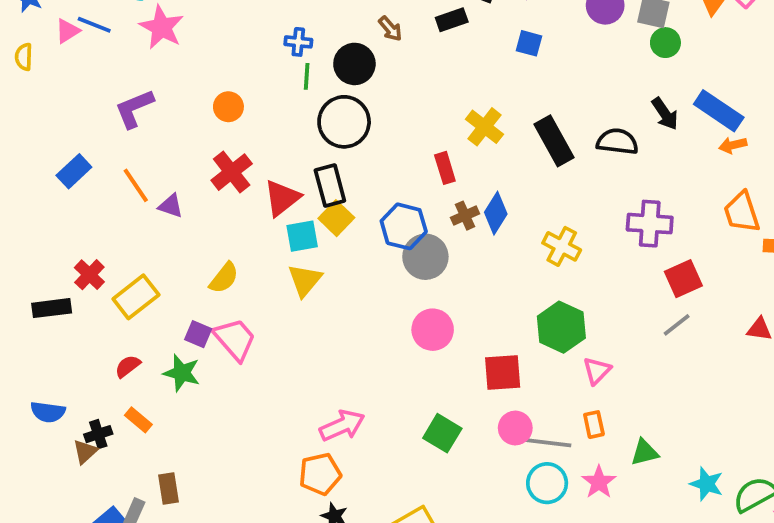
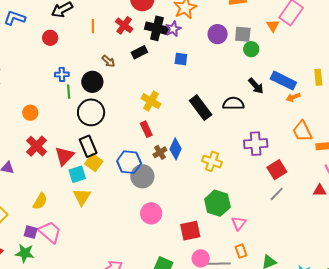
yellow cross: (484, 127) -> (151, 101), moved

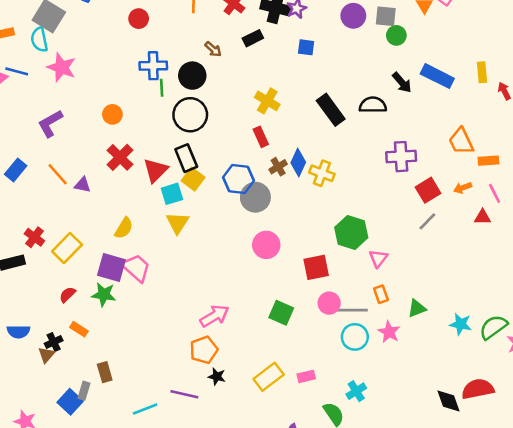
blue cross: (62, 74) -> (153, 66), size x1.5
orange arrow: (293, 97) -> (463, 188), moved
yellow cross: (212, 161) -> (322, 173), moved
purple square: (31, 232) -> (111, 267), size x1.6

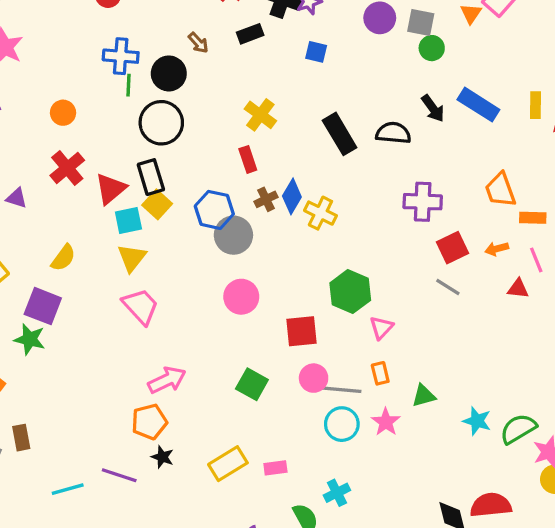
gray line: (427, 221) -> (448, 287), turned 72
pink trapezoid: (136, 268) -> (141, 306), moved

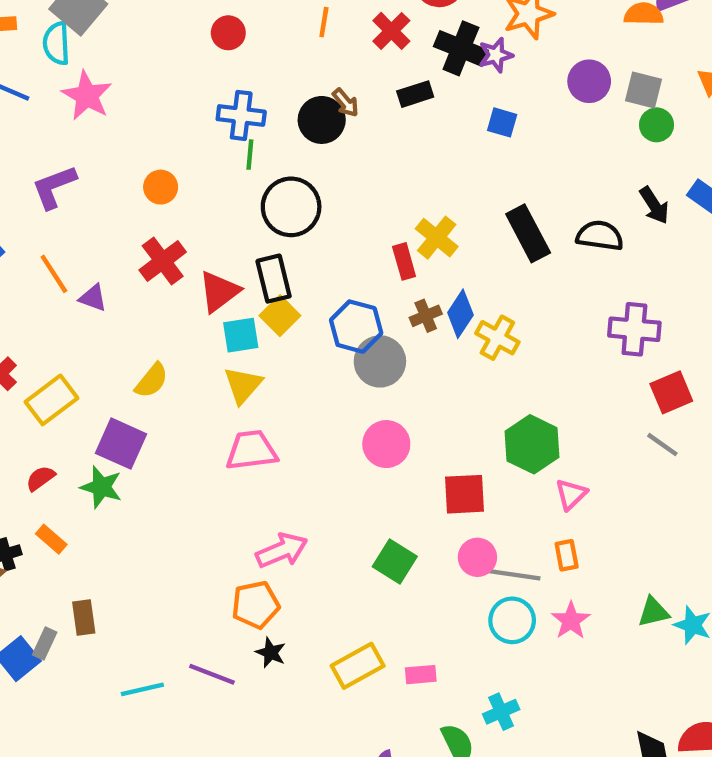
black circle: (169, 73) -> (322, 120), moved
yellow cross: (260, 115) -> (437, 238), moved
pink trapezoid: (141, 306) -> (251, 450), turned -57
green triangle: (424, 396) -> (653, 612), moved

